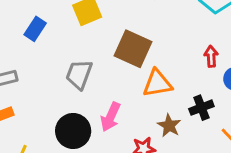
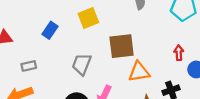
brown square: (133, 49) -> (122, 46), turned -32

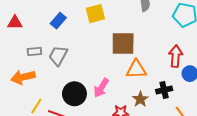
red arrow: (179, 53) -> (176, 56), size x1.5
gray trapezoid: (82, 64) -> (58, 56), moved

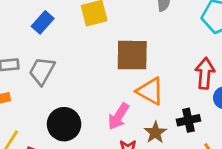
orange triangle: (136, 69) -> (150, 91), turned 30
pink arrow: (101, 88) -> (118, 116), moved

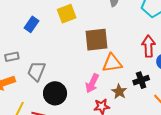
gray trapezoid: (42, 71) -> (37, 71), moved
orange triangle: (150, 91) -> (112, 63), turned -30

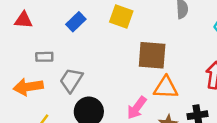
yellow square: (67, 14) -> (121, 17), turned 30

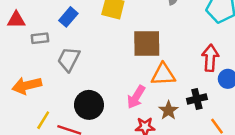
gray rectangle: (44, 57) -> (40, 38), moved
gray trapezoid: (71, 80) -> (69, 59), moved

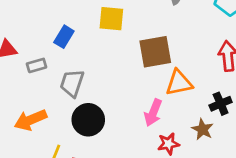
black circle: (89, 105) -> (88, 120), moved
brown star: (168, 110) -> (203, 129), moved

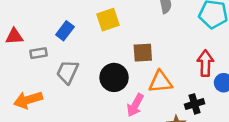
yellow square: (111, 19) -> (108, 20), turned -30
brown square: (155, 52) -> (143, 53), size x0.7
black circle: (88, 120) -> (114, 77), moved

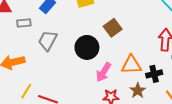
brown square: (143, 53) -> (113, 28), turned -36
orange triangle: (160, 82) -> (131, 65), moved

